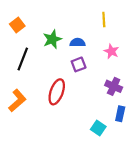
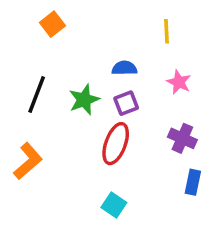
orange square: (17, 25) -> (52, 24), moved
green star: (52, 39) -> (84, 100), moved
red ellipse: (57, 92) -> (116, 144), moved
cyan square: (98, 128) -> (114, 205), moved

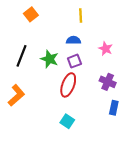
yellow line: (167, 31) -> (81, 15), moved
green star: (84, 100) -> (50, 59), turned -30

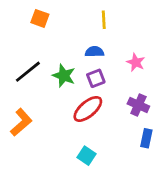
orange square: (31, 14) -> (40, 18), turned -32
black line: (22, 56) -> (28, 72), turned 30
red ellipse: (68, 85) -> (88, 109), turned 30

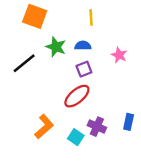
orange square: (40, 18) -> (35, 16), size x1.5
green star: (64, 76) -> (56, 47), moved
purple cross: (138, 105) -> (97, 127), moved
orange L-shape: (21, 122) -> (44, 127), moved

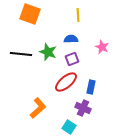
green star: (56, 47) -> (48, 52), moved
black line: (24, 63) -> (21, 54), turned 45
blue rectangle: (129, 122) -> (91, 87), moved
cyan square: (76, 137) -> (69, 127), moved

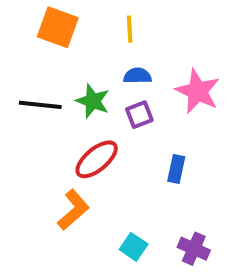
yellow line: (78, 15) -> (130, 29), moved
pink star: (102, 47) -> (198, 91), size x1.6
red ellipse: (66, 82) -> (97, 159), moved
purple cross: (83, 108) -> (194, 249), moved

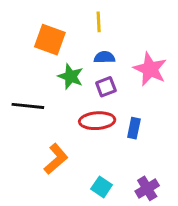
orange square: (58, 27) -> (50, 40), moved
black line: (40, 105) -> (28, 106), moved
red ellipse: (97, 159) -> (97, 121), moved, turned 36
purple cross: (194, 249) -> (147, 188), turned 35

